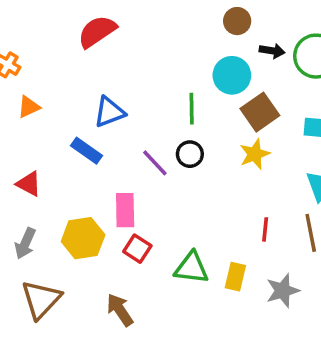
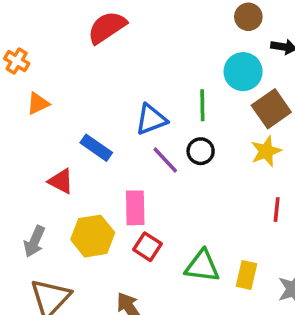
blue triangle: (109, 112) -> (151, 119), moved
red triangle: (29, 184) -> (61, 181), moved
red line: (265, 229) -> (277, 210), moved

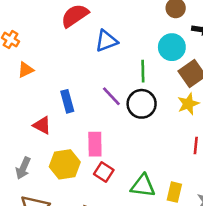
blue triangle: (151, 119) -> (106, 41), moved
blue rectangle: (96, 148) -> (67, 101), turned 40
black circle: (201, 151) -> (142, 104), size x1.5
purple line: (165, 160) -> (111, 96), moved

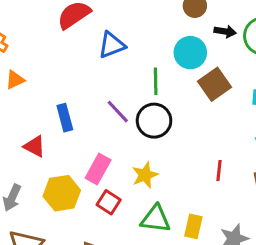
yellow star: (188, 104) -> (145, 175), moved
pink rectangle: (95, 144) -> (98, 169), turned 30

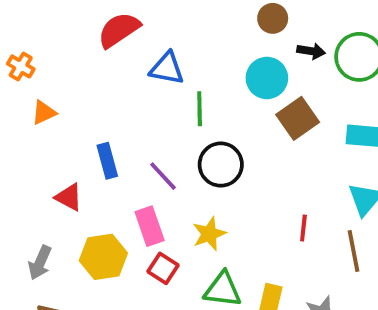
blue triangle: (112, 45) -> (167, 68), turned 32
green line: (156, 81) -> (200, 109), moved
purple line: (118, 112) -> (163, 176), moved
pink rectangle: (98, 169) -> (150, 226), turned -48

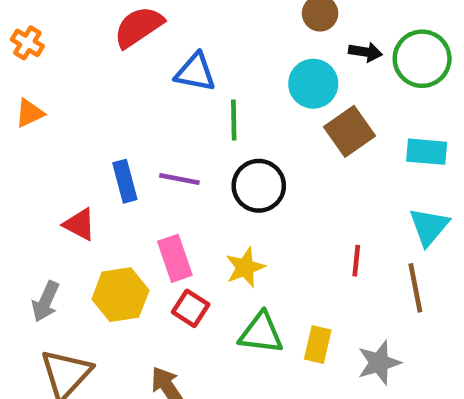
orange cross: (21, 66) -> (27, 43), moved
orange triangle: (44, 113) -> (30, 113), moved
purple line: (163, 176) -> (179, 179), moved, turned -36

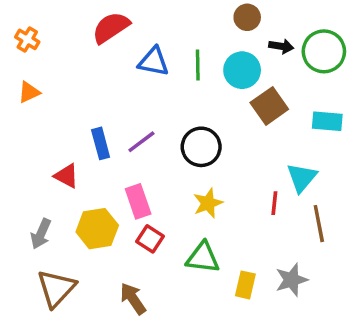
green line: (234, 120) -> (198, 65), moved
purple line: (179, 179) -> (141, 142), turned -48
cyan triangle: (429, 227) -> (302, 178), moved
yellow star: (245, 267) -> (208, 203), moved
yellow rectangle: (318, 345) -> (245, 285), moved

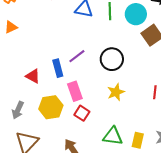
blue rectangle: (101, 143) -> (58, 68), moved
green triangle: (203, 258) -> (113, 136), moved

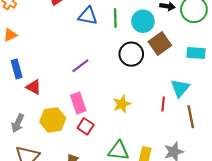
black circle: (112, 59) -> (131, 54), moved
blue rectangle: (58, 68) -> (17, 69), moved

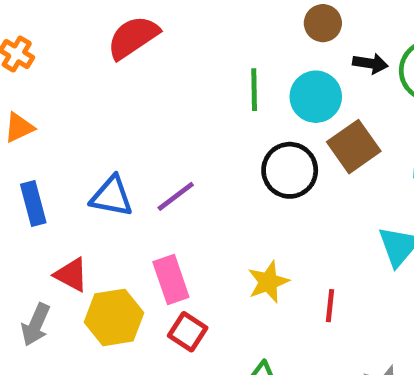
blue triangle: (88, 16) -> (112, 196), moved
red triangle: (34, 87) -> (71, 275), moved
red line: (163, 104) -> (330, 306), moved

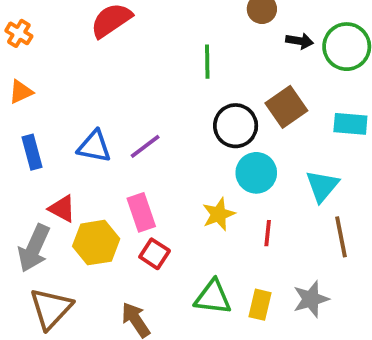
cyan circle: (316, 97) -> (256, 173), moved
gray arrow: (36, 325) -> (34, 248), size x1.4

